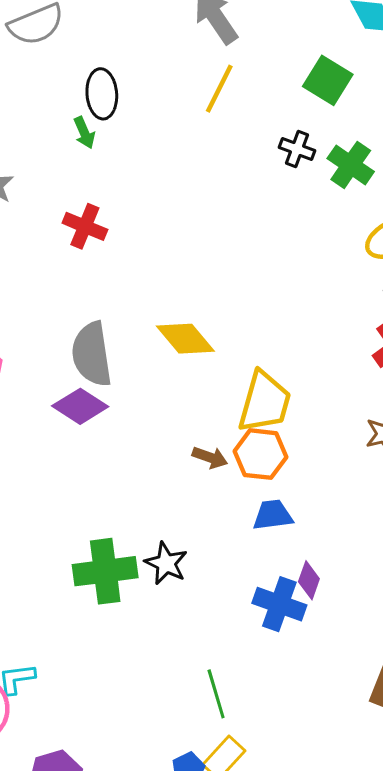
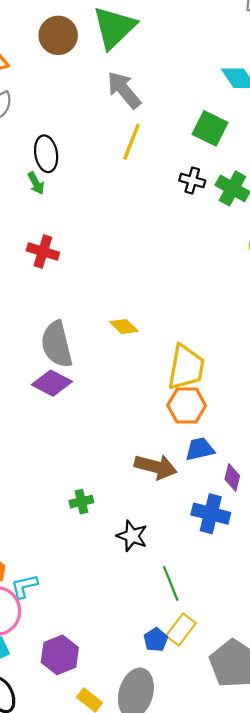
yellow diamond: (185, 339) -> (124, 326), size x0.7
brown arrow: (210, 457) -> (156, 467), moved, size x1.6
black star: (166, 563) -> (132, 536), moved
green cross: (105, 571) -> (81, 502), size x0.5
purple diamond: (309, 580) -> (232, 478), moved

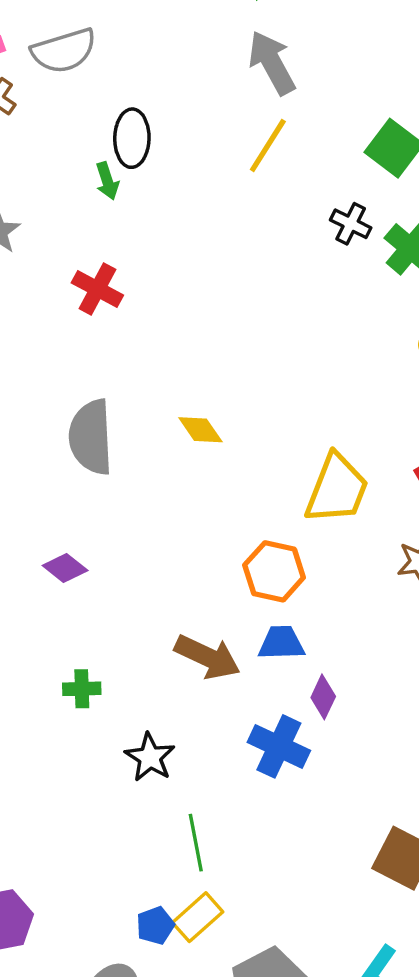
yellow trapezoid: (186, 367) -> (337, 489), moved
purple diamond: (52, 383) -> (65, 568), moved, size x0.7

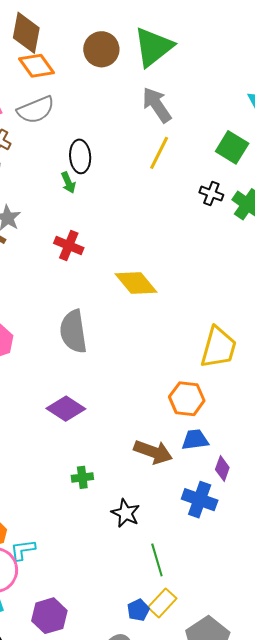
yellow diamond: (200, 430) -> (136, 283), moved, size x1.6
purple diamond: (65, 568) -> (66, 409), size x1.5

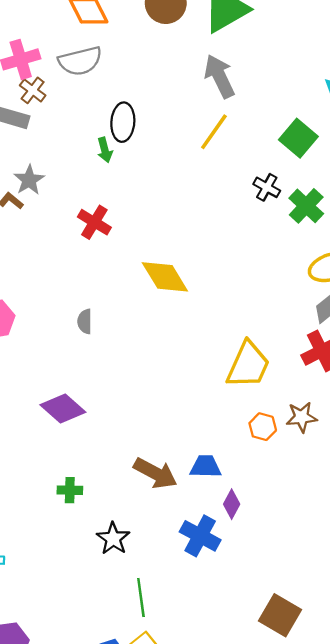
gray semicircle: (73, 331) -> (85, 321), size x0.5
orange hexagon: (187, 399) -> (263, 427), moved, size x0.7

